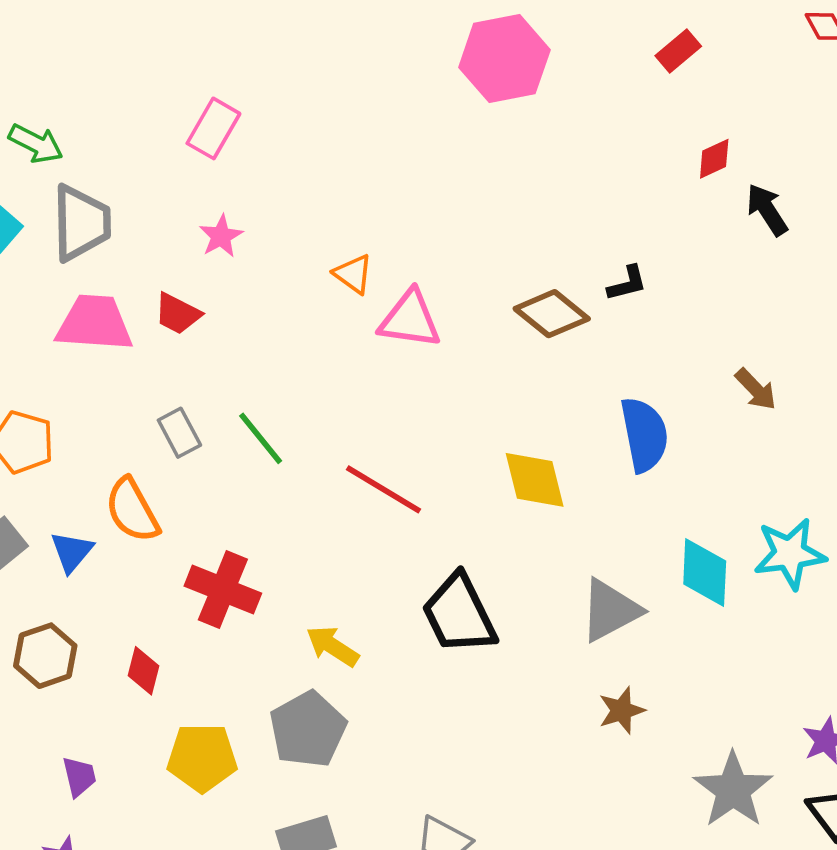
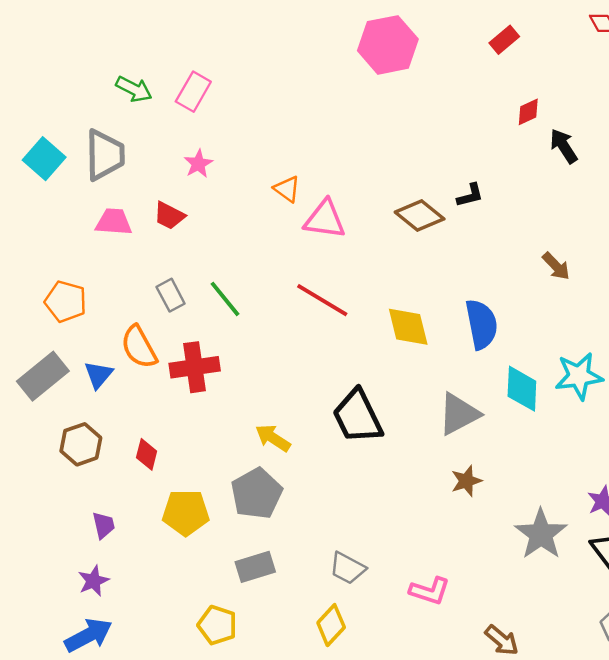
green arrow: (36, 144) -> (134, 89), moved
pink trapezoid: (94, 323) -> (114, 222), size x0.7
blue semicircle: (644, 435) -> (481, 324), moved
red line: (383, 489) -> (322, 300), moved
red cross: (223, 590) -> (195, 367), moved, turned -30

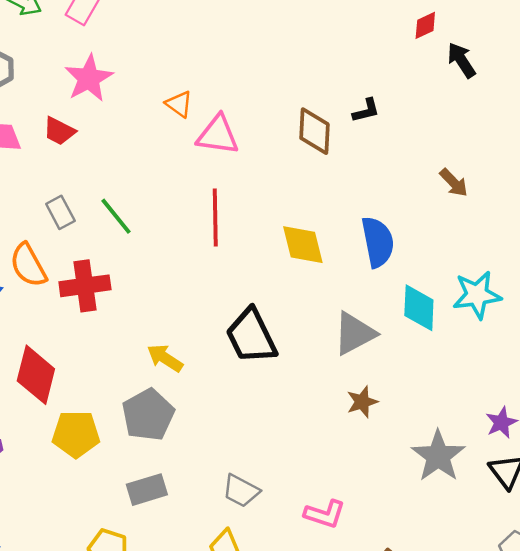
pink star: (198, 164) -> (89, 78), size x1.6
brown diamond: (420, 216) -> (314, 131), turned 54
red line: (322, 300) -> (215, 217), turned 58
red diamond: (147, 454) -> (36, 375), size x1.8

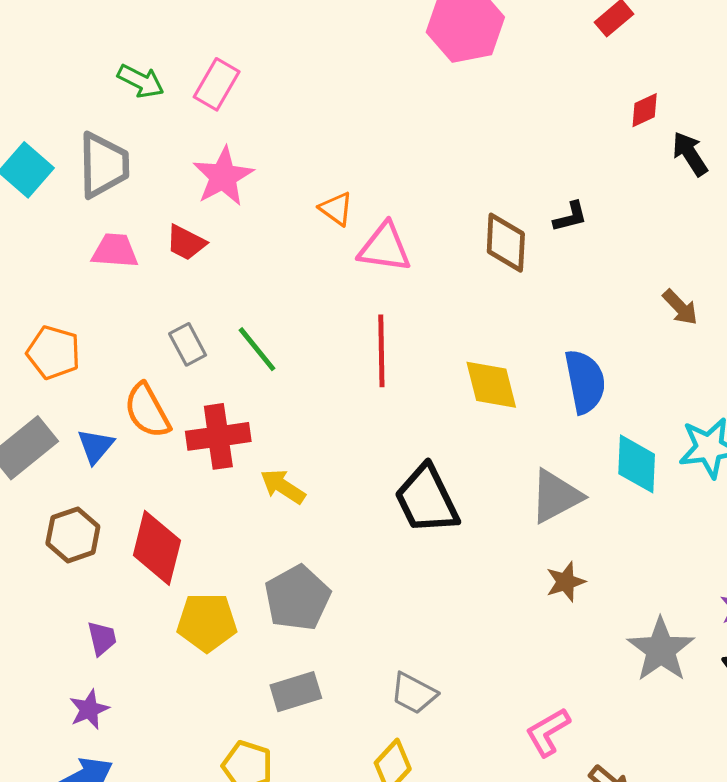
yellow arrow: (165, 358) -> (283, 487), moved
pink L-shape: (325, 514) -> (548, 732), moved, turned 132

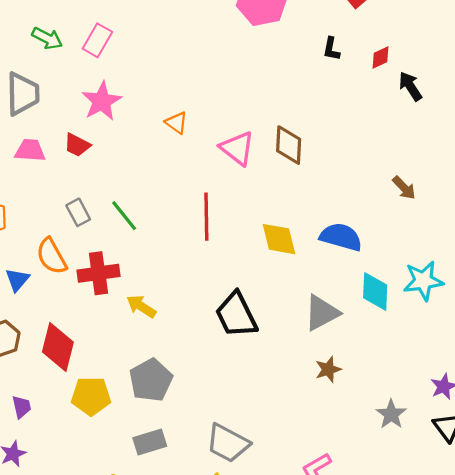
black L-shape: (570, 217) -> (331, 49), moved, turned 115
pink triangle: (385, 247) -> (237, 148), moved, turned 30
blue semicircle: (585, 382) -> (341, 237), turned -63
gray star: (661, 650) -> (391, 414), size x0.7
gray trapezoid: (414, 693) -> (228, 443), size x1.4

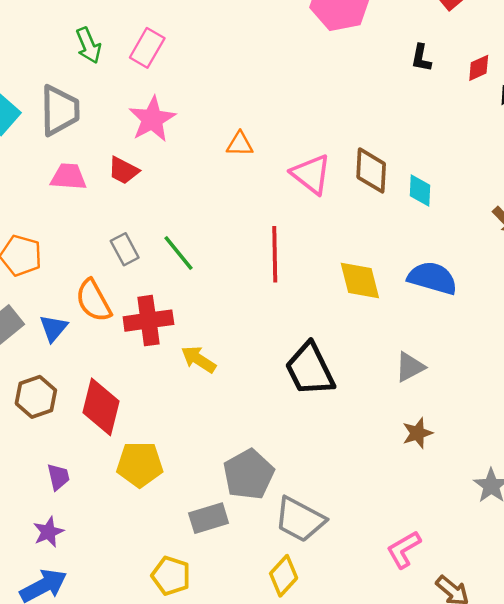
green arrow: (47, 38) -> (88, 45), turned 40
orange triangle: (176, 123) -> (240, 144), turned -35
cyan diamond: (375, 291) -> (420, 190), moved, size x0.7
gray triangle: (322, 313) -> (410, 367), size x0.7
gray pentagon: (151, 380) -> (249, 474), moved

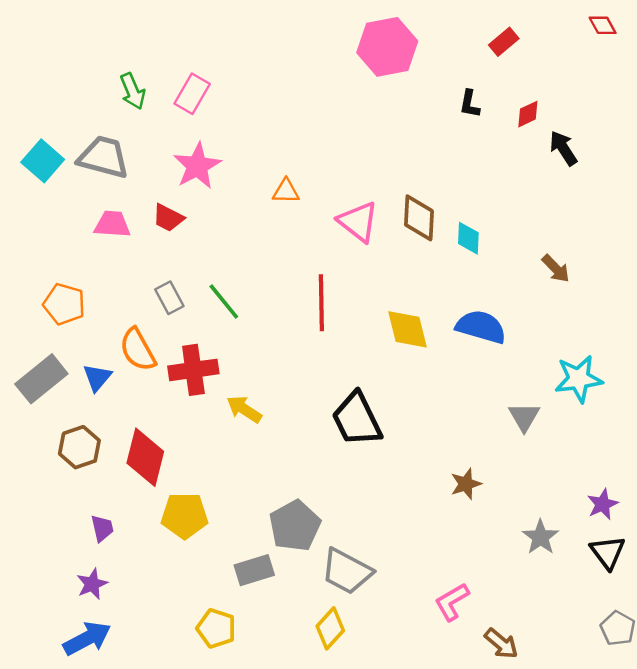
gray trapezoid: (60, 110) -> (103, 157), turned -74
gray triangle: (410, 367) -> (524, 417), moved, turned -32

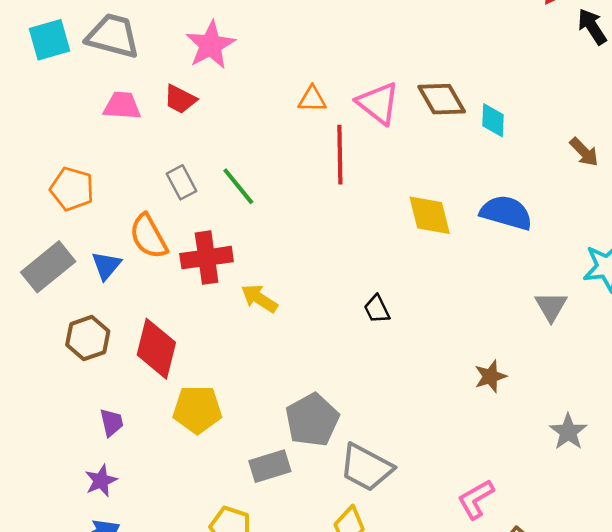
cyan square: (43, 161) -> (49, 40), turned 33
orange triangle: (286, 191) -> (312, 99), moved
brown diamond: (419, 218) -> (442, 99), turned -33
red line: (321, 303) -> (340, 155), moved
black trapezoid: (357, 419) -> (377, 309), size x0.5

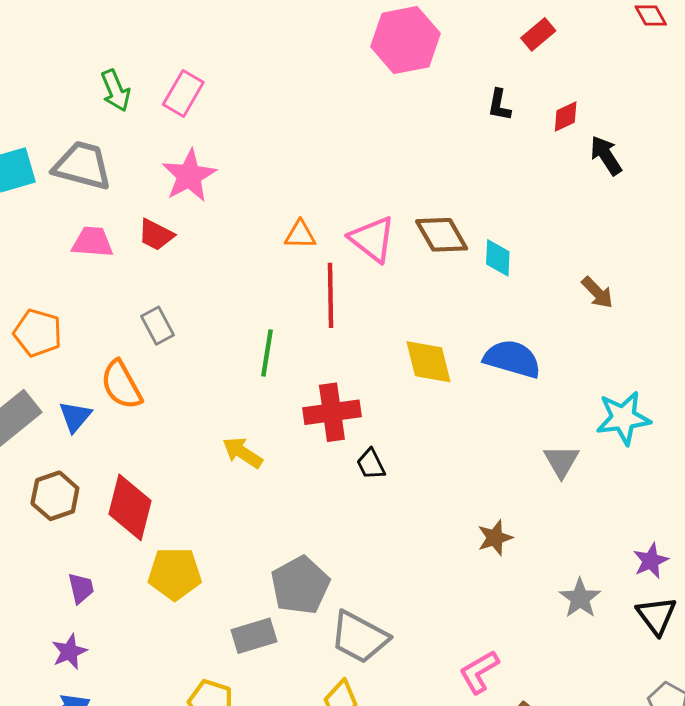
green line: (238, 186) -> (267, 353), moved, turned 48
red cross: (207, 258) -> (332, 412), moved

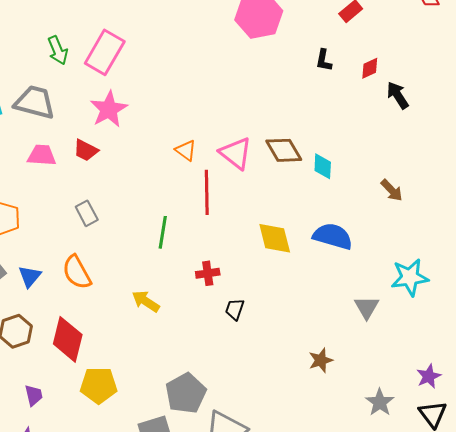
pink rectangle: (183, 93) -> (105, 52), size x1.4
orange triangle: (300, 235) -> (186, 150), turned 35
orange semicircle: (121, 385) -> (77, 272), moved
red cross: (332, 412) -> (208, 273), size x0.6
black trapezoid: (371, 464) -> (235, 309), turned 45

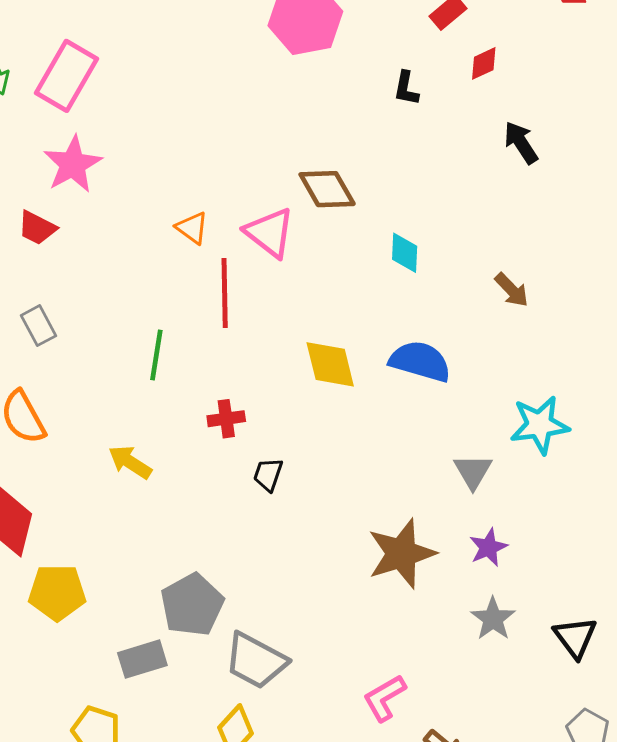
red diamond: (370, 68) -> (484, 63), moved
brown diamond: (284, 150) -> (327, 189), moved
brown star: (321, 360) -> (402, 554), size x1.8
purple star: (429, 376) -> (488, 547), moved

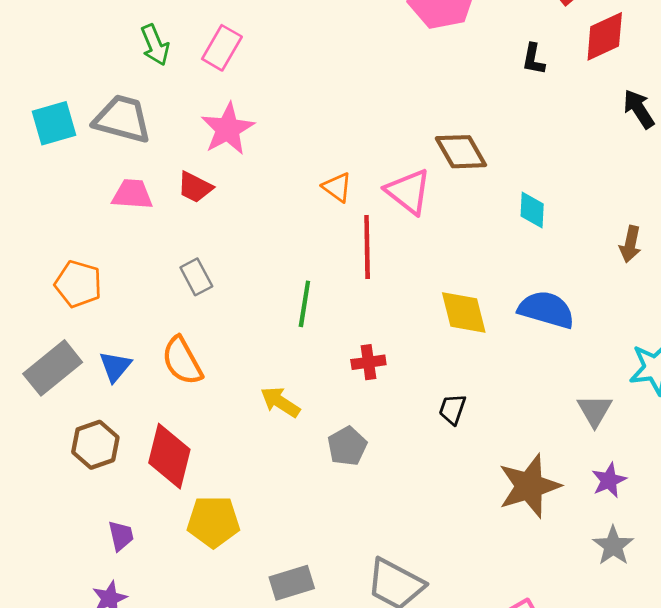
red diamond: (484, 63) -> (605, 36), size x1.6
pink rectangle: (66, 76) -> (222, 48), size x0.7
brown arrow: (512, 290) -> (630, 244), turned 56
black trapezoid: (268, 475) -> (452, 409), moved
gray pentagon: (192, 605) -> (347, 446), moved, size x0.7

